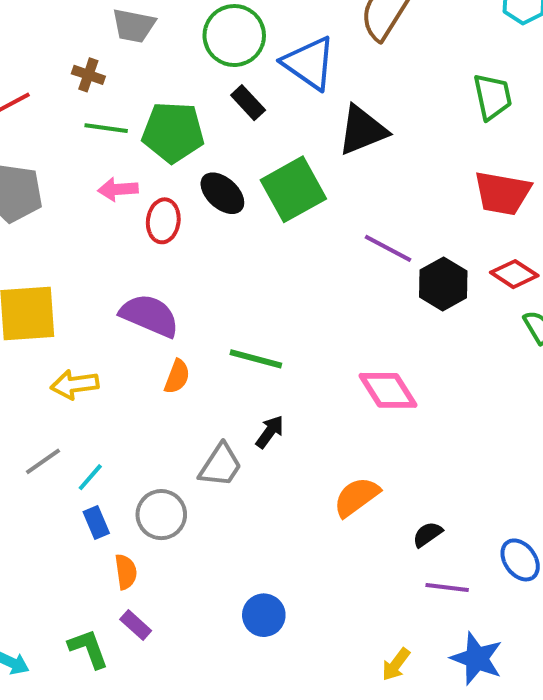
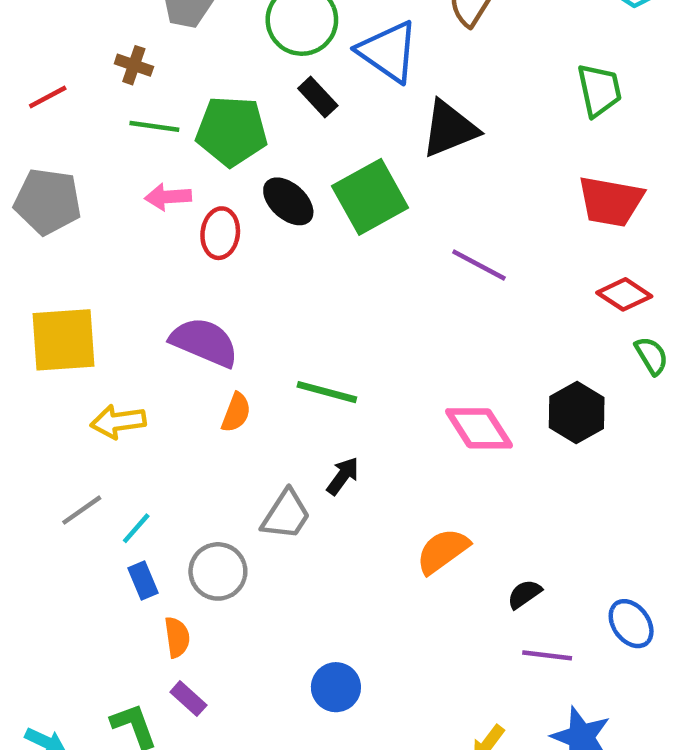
black hexagon: (443, 284) -> (577, 413), moved

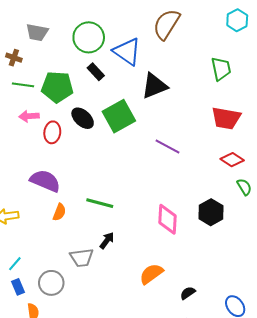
pink diamond: (479, 428) -> (167, 219), turned 36
gray trapezoid: (286, 515) -> (82, 258), turned 50

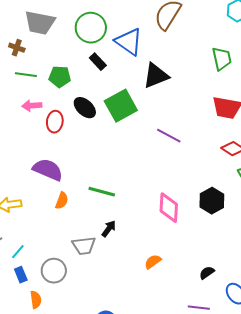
gray trapezoid: (37, 32) -> (40, 23), size x1.4
green pentagon: (57, 87) -> (60, 77), size x0.7
orange semicircle: (151, 274) -> (153, 262), size x0.7
black semicircle: (188, 293) -> (207, 273), moved

